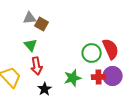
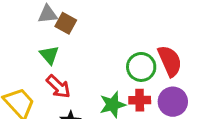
red arrow: (37, 66) -> (58, 87), turned -36
red cross: (99, 77) -> (140, 100), moved

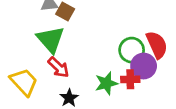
green triangle: (49, 55) -> (51, 39), size x1.6
purple circle: (173, 102) -> (144, 66), moved

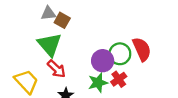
purple circle: (144, 66) -> (103, 61), moved
red cross: (130, 79) -> (119, 79), turned -35

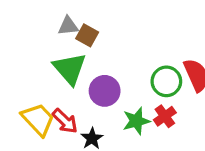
purple circle: (103, 61) -> (105, 91), moved
red arrow: (56, 69) -> (65, 121), moved

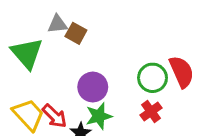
green triangle: (70, 69) -> (27, 53), moved
green star: (136, 121) -> (99, 116), moved

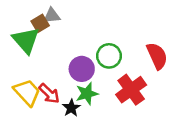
brown square: (76, 33) -> (40, 23), moved, turned 30
green circle: (153, 78) -> (109, 56), moved
red cross: (151, 112) -> (131, 90), size x1.6

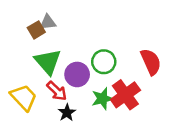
green triangle: (26, 40) -> (48, 62), moved
red arrow: (49, 94) -> (57, 91), moved
green star: (87, 94) -> (103, 99), moved

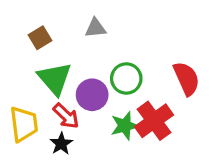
gray triangle: (48, 22) -> (95, 28), moved
yellow trapezoid: (24, 97) -> (24, 124), turned 36
black star: (67, 113) -> (61, 144), moved

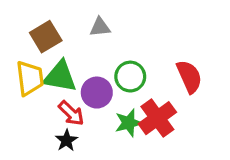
brown square: (40, 38) -> (46, 37), size x1.4
green triangle: (55, 78) -> (60, 77), turned -39
yellow trapezoid: (24, 124) -> (30, 78), moved

